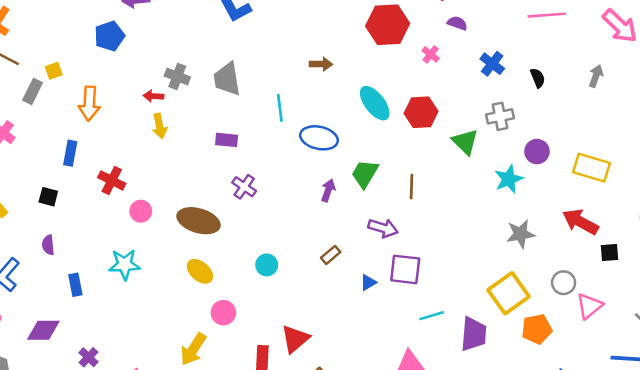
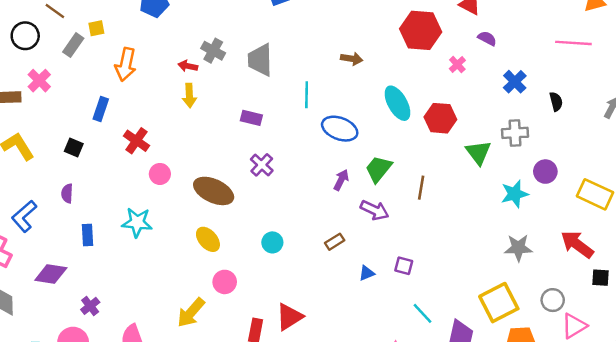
purple arrow: (383, 228) -> (375, 210), moved
purple square: (405, 269) -> (404, 266), size x0.6
cyan line: (432, 316) -> (423, 313), turned 55

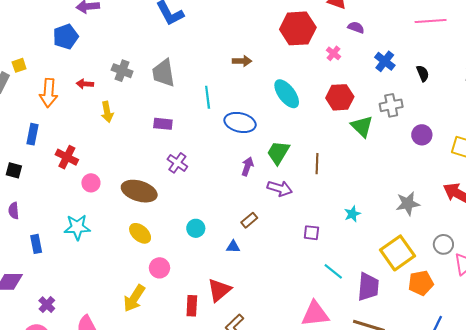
red arrow: (188, 66) -> (85, 84), moved
red hexagon: (440, 118) -> (340, 97), moved
cyan star: (515, 194) -> (352, 214), moved, size x0.7
blue triangle: (367, 273) -> (233, 247), moved, turned 32

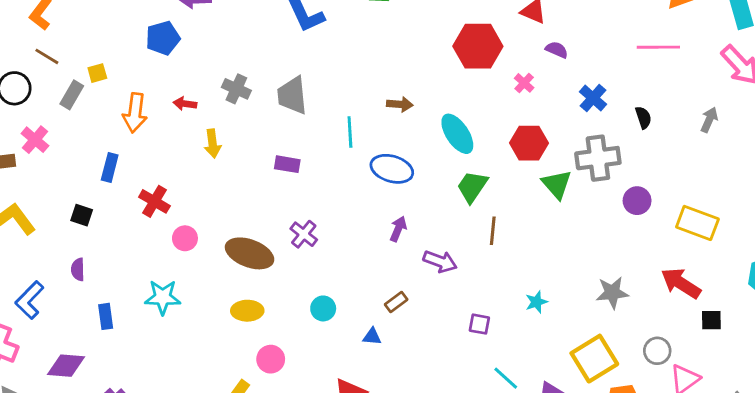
brown arrow: (242, 61) -> (400, 104), moved
gray cross: (391, 105) -> (598, 158), size x1.4
green trapezoid: (278, 153) -> (472, 187), moved
purple cross: (177, 163) -> (304, 234), moved
yellow ellipse: (140, 233) -> (247, 311), turned -45

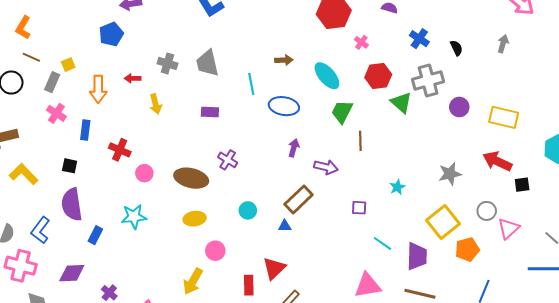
pink cross: (524, 83) -> (361, 42), moved
pink cross: (35, 140) -> (56, 113), moved
purple semicircle: (78, 270) -> (72, 204), size x2.0
brown rectangle: (396, 302) -> (299, 199), size x1.8
blue rectangle: (106, 316) -> (95, 235), turned 42

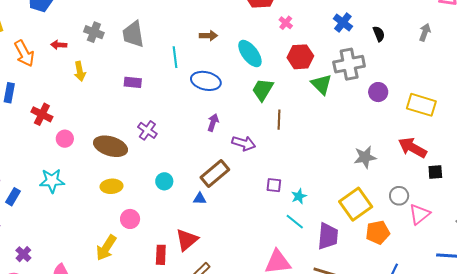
orange arrow: (98, 89) -> (24, 53), turned -32
cyan star: (397, 187) -> (299, 196), moved

